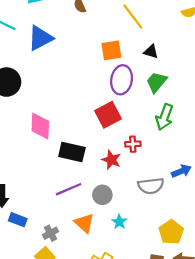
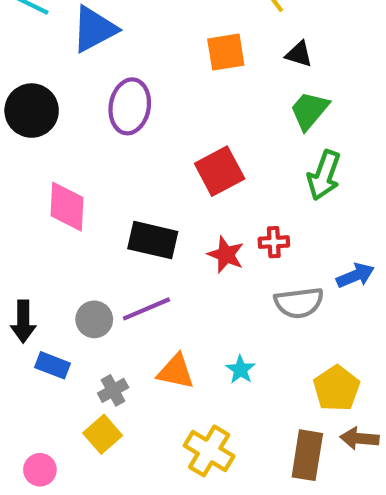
purple ellipse: (122, 80) -> (130, 106), moved
pink diamond: (40, 126) -> (67, 207), moved
red cross: (133, 144) -> (274, 242), moved
gray circle: (102, 195) -> (94, 319), moved
orange triangle: (84, 223) -> (176, 372), turned -30

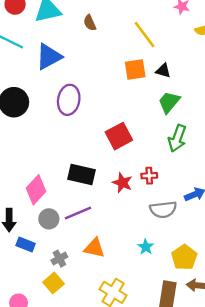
orange square: (226, 52) -> (135, 70), moved
pink diamond: (67, 207) -> (36, 190), moved, turned 40
cyan star: (240, 370) -> (146, 247), moved

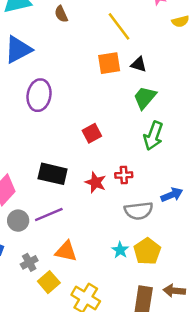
red square: (119, 136) -> (92, 133), size x0.7
yellow pentagon: (184, 257) -> (147, 251), moved
yellow square: (54, 283) -> (49, 282), moved

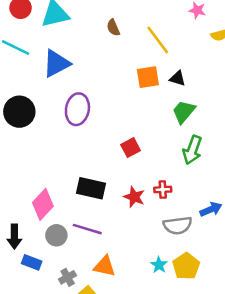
brown semicircle: (61, 14) -> (113, 28), moved
purple line: (49, 214) -> (87, 229), turned 40

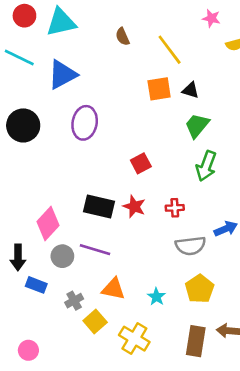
red star: (134, 197) -> (134, 207), moved
cyan star: (159, 265) -> (156, 297), moved

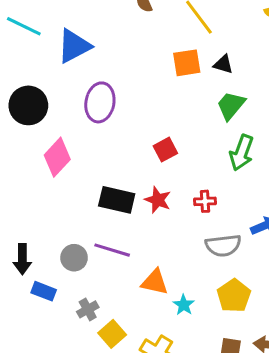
pink diamond: (48, 223) -> (57, 157), moved
orange triangle: (113, 289) -> (155, 282), moved

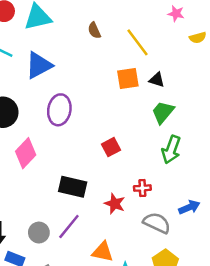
red star: (158, 200) -> (115, 204), moved
gray semicircle: (223, 246) -> (157, 223), turned -148
purple line: (112, 250) -> (69, 227), turned -68

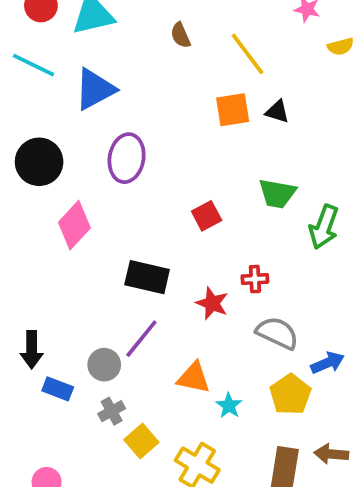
green trapezoid: (163, 112) -> (277, 193), moved, turned -120
green arrow: (171, 150) -> (324, 227), moved
blue arrow: (189, 207) -> (328, 363), moved
gray circle: (39, 233) -> (104, 365), moved

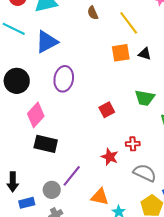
black rectangle: (147, 277) -> (46, 144), moved
blue rectangle: (58, 389) -> (27, 203), turned -35

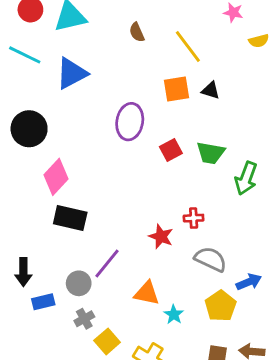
purple ellipse: (64, 79) -> (130, 122), moved
red square: (107, 110) -> (171, 150), moved

